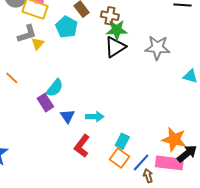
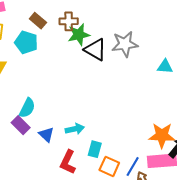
black triangle: (115, 47) -> (95, 50), moved, turned -45
cyan rectangle: (122, 141) -> (95, 149), moved

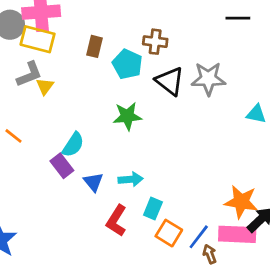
brown rectangle: (38, 21) -> (95, 46), moved, turned 56
brown cross: (69, 21) -> (155, 42), moved
green star: (79, 35) -> (127, 116), moved
cyan pentagon: (26, 42) -> (127, 64), moved

